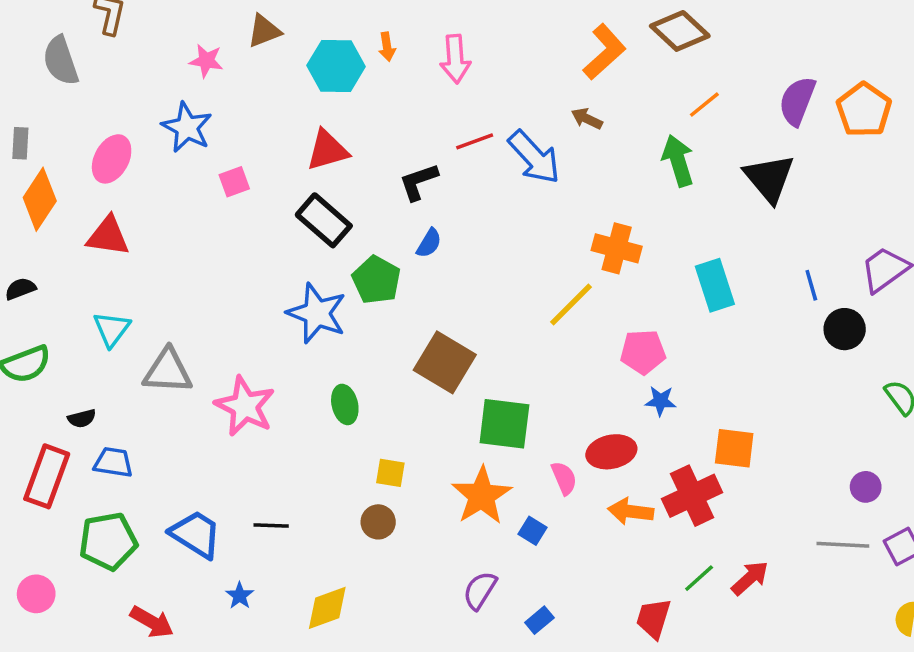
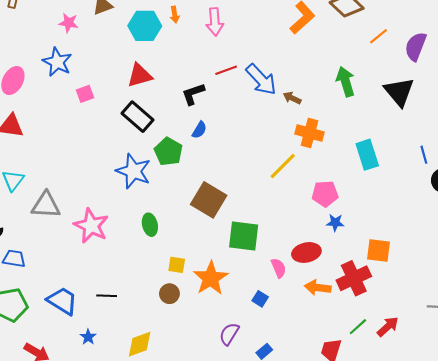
orange line: (704, 105) -> (379, 36), moved
brown arrow: (587, 119) -> (292, 98), moved
orange star: (482, 496) -> (211, 278), moved

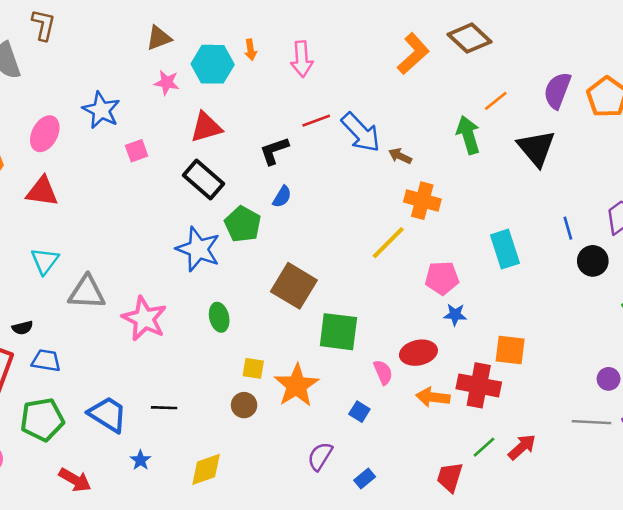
pink star: (69, 23) -> (167, 83), moved
orange line: (379, 36) -> (496, 101), moved
cyan rectangle: (367, 155) -> (505, 249), moved
red cross: (354, 278) -> (479, 385), turned 36

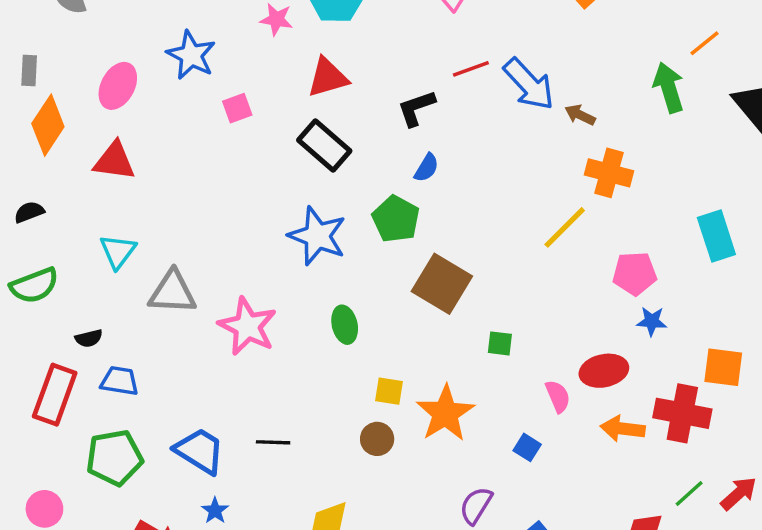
green pentagon: (243, 224) -> (396, 219), moved
green square: (338, 332) -> (500, 343), size x0.5
blue star: (140, 460) -> (215, 511), moved

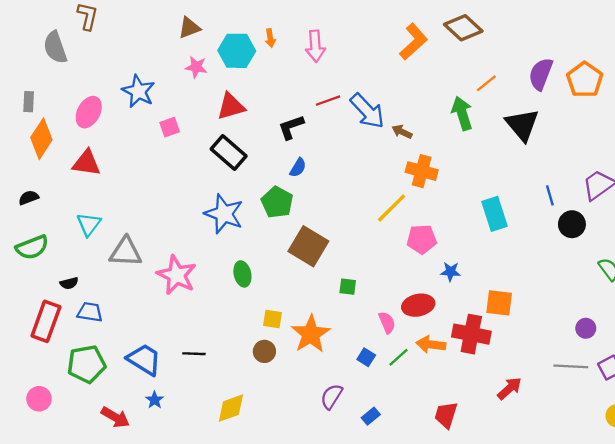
pink pentagon: (635, 273) -> (422, 239), moved
green line: (689, 494) -> (399, 357), moved

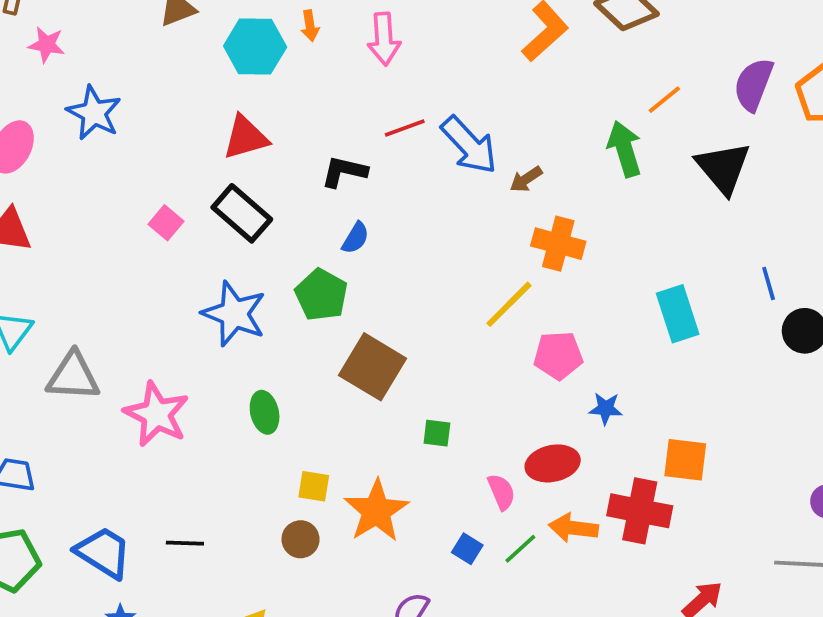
pink star: (196, 67) -> (47, 45), moved
pink square: (170, 127) -> (166, 223), moved, turned -30
black L-shape: (291, 127) -> (344, 172), turned 32
brown arrow: (402, 132) -> (526, 179), turned -60

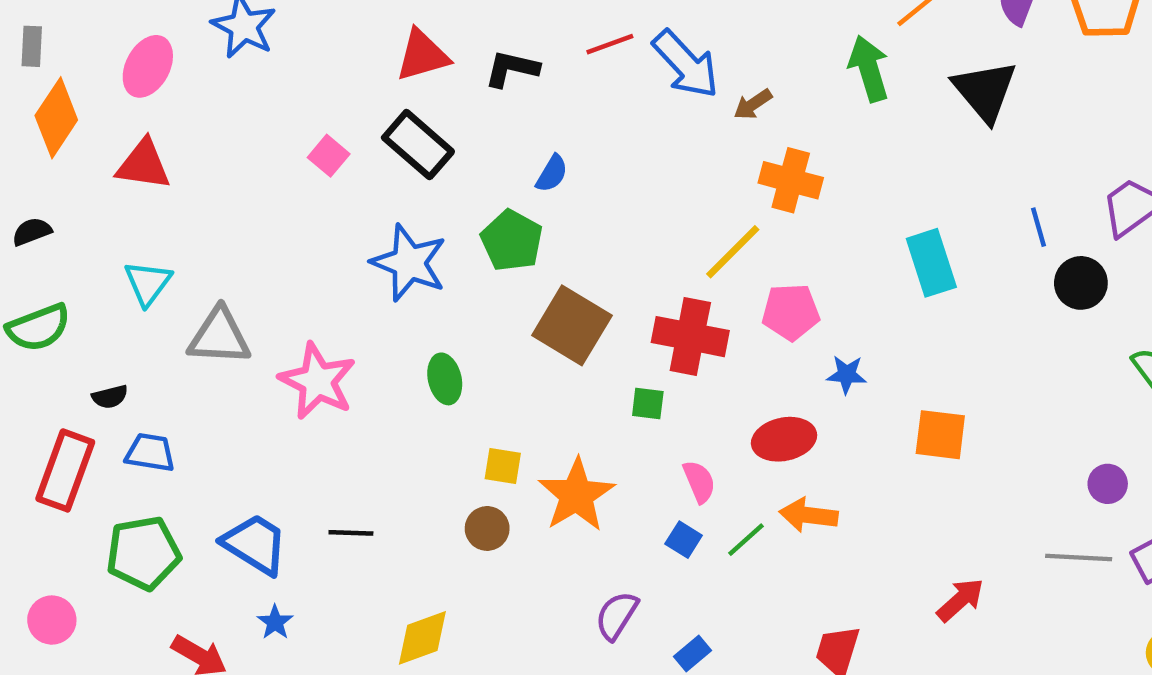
black L-shape: (344, 172) -> (512, 69), moved
pink semicircle: (501, 492) -> (699, 482), moved
red cross: (640, 511) -> (690, 337), moved

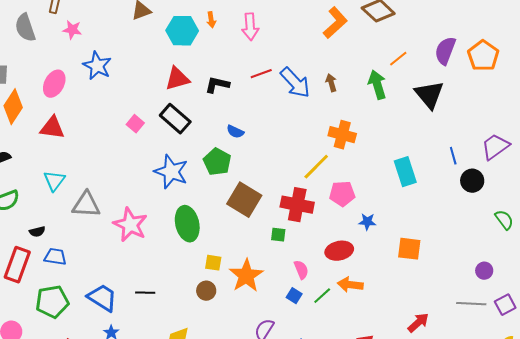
brown arrow: (753, 104) -> (331, 83), moved, turned 108
blue semicircle: (552, 174) -> (235, 132), turned 84
green ellipse: (445, 379) -> (187, 224), size x1.6

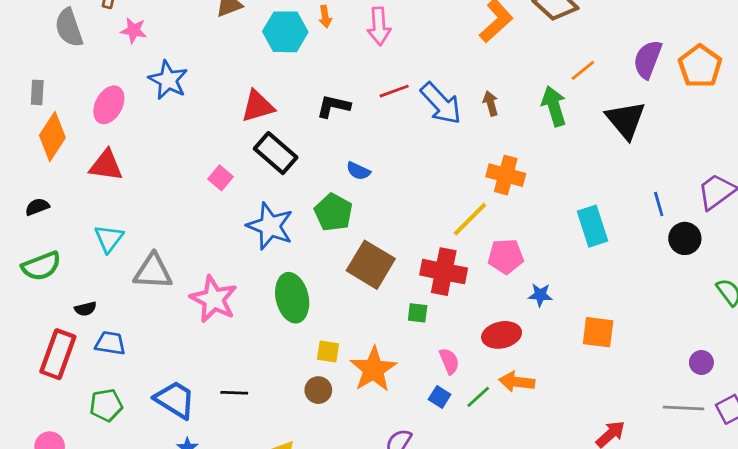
red triangle: (177, 79) -> (258, 106), moved
pink square: (135, 124) -> (220, 178), moved
green pentagon: (52, 302) -> (106, 405), size x0.7

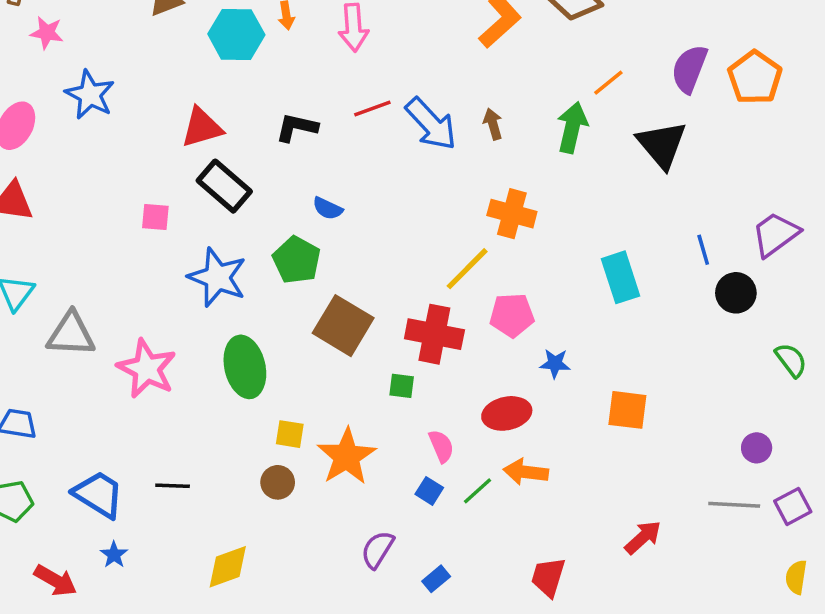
green arrow: (554, 106) -> (572, 127), turned 30
pink square: (220, 178) -> (155, 217), turned -35

